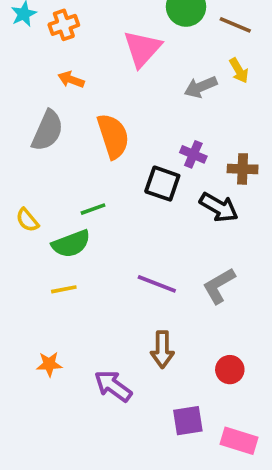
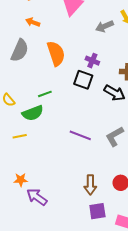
purple cross: (193, 154) -> (92, 61), moved
yellow line: (64, 289) -> (20, 136), moved
brown arrow: (162, 350) -> (90, 185), moved
purple arrow: (113, 386) -> (37, 197), moved

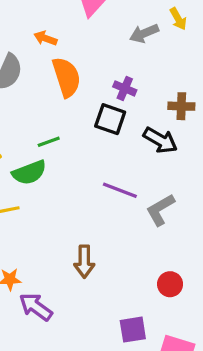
orange arrow: (33, 22) -> (45, 38), moved
purple line: (80, 135) -> (120, 190), moved
brown arrow: (90, 185) -> (84, 262), moved

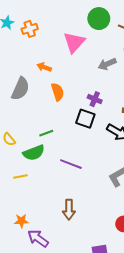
orange semicircle: (66, 77) -> (58, 92), size x0.7
purple line: (120, 190) -> (71, 164), moved

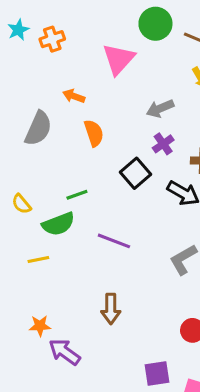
gray arrow: (107, 64) -> (160, 108), moved
purple cross: (95, 99) -> (163, 144), moved, turned 32
black square: (85, 119) -> (135, 173), turned 30

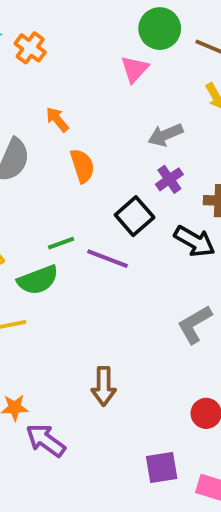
orange cross: (52, 39) -> (30, 48), turned -35
pink triangle: (119, 59) -> (135, 69), moved, size x0.7
orange arrow: (74, 96) -> (57, 119), turned 30
purple line: (114, 241) -> (107, 259), moved

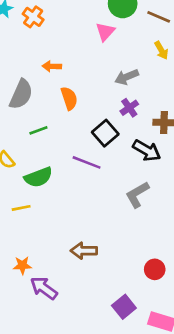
orange arrow: (57, 119) -> (52, 66), turned -48
green line: (61, 243) -> (38, 130), moved
gray L-shape: (195, 324) -> (137, 195), moved
brown arrow: (104, 386) -> (84, 251), turned 90
purple square: (162, 467) -> (124, 307), turned -30

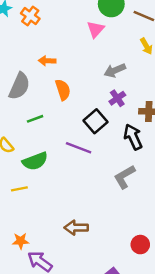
black arrow: (147, 150) -> (133, 137), turned -145

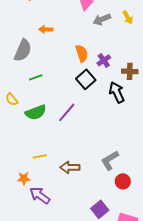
gray arrow: (115, 70) -> (102, 19), moved
orange semicircle: (63, 90) -> (82, 53), moved
purple line: (79, 148) -> (67, 112), moved, turned -70
gray L-shape: (125, 177) -> (110, 160), moved
yellow line: (19, 189) -> (40, 156), moved

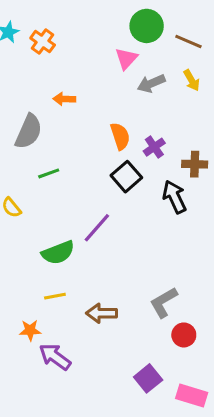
green semicircle: (36, 112) -> (58, 253), moved

